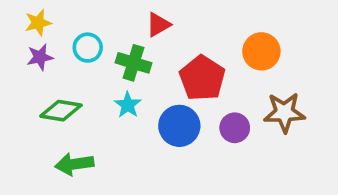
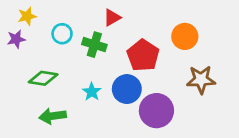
purple star: (40, 57) -> (16, 39), moved
cyan star: (128, 105) -> (92, 92), moved
purple circle: (235, 128) -> (156, 111), moved, size x1.6

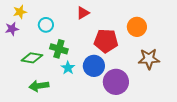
green cross: (94, 45) -> (59, 49), moved
red pentagon: (143, 55) -> (106, 41), turned -30

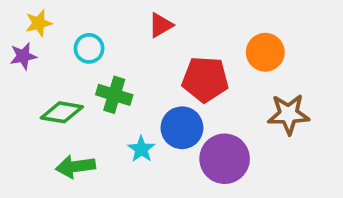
cyan star: (68, 68) -> (141, 149), moved

